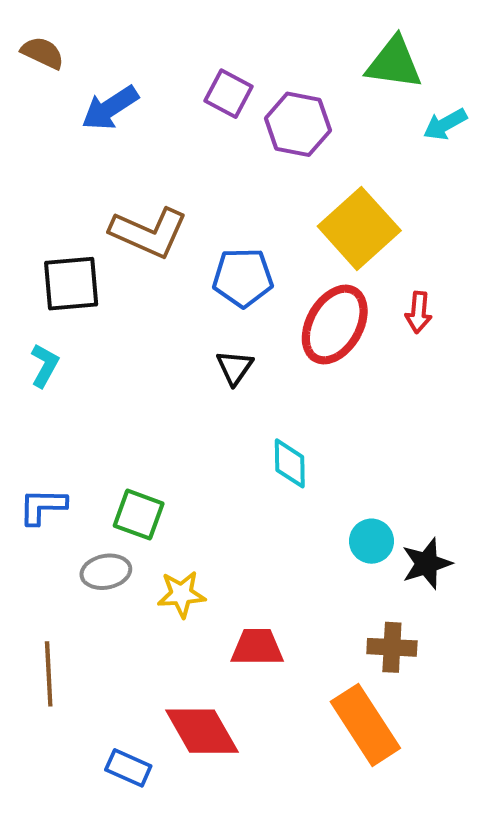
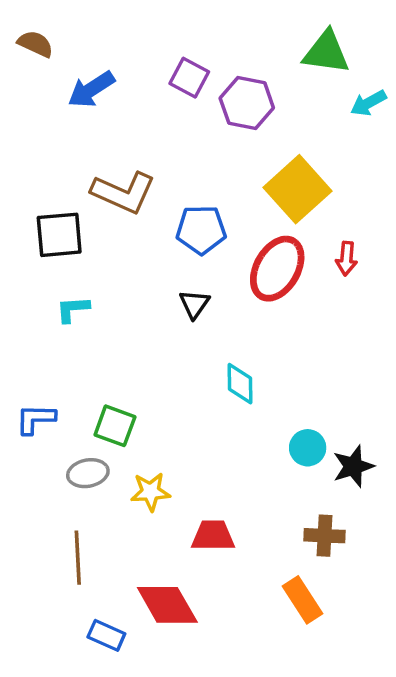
cyan L-shape: (45, 365) -> (73, 309), moved, turned -123
brown line: (49, 674) -> (78, 558), moved
orange rectangle: (365, 725) -> (303, 600), size x0.7

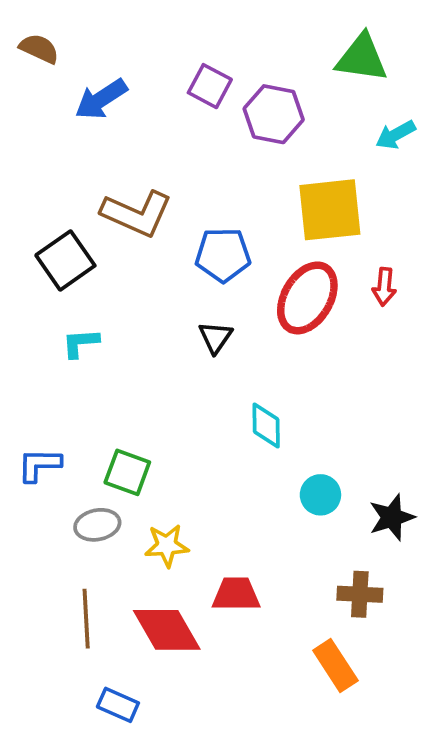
cyan arrow: (368, 103) -> (395, 135), moved
yellow square: (297, 189) -> (330, 210), turned 36
black square: (59, 235) -> (65, 260), turned -30
cyan circle: (308, 448) -> (320, 495), moved
red diamond: (167, 605) -> (167, 630), moved

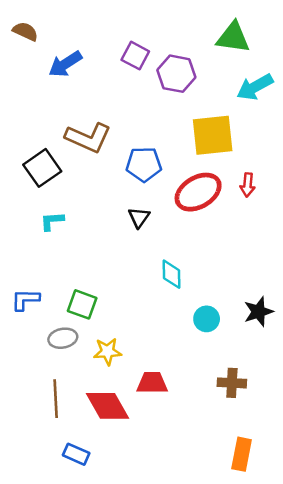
cyan arrow: (395, 135) -> (255, 87), size x1.4
red ellipse: (307, 298) -> (198, 192), turned 30
black star: (392, 517) -> (258, 312), moved
orange rectangle: (335, 665) -> (242, 454), moved, turned 44

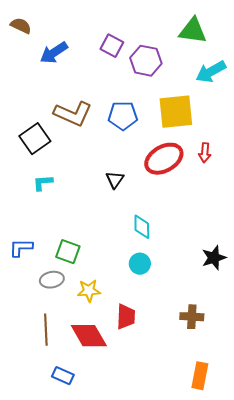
blue pentagon: (144, 164) -> (123, 116), moved
cyan circle: (207, 319) -> (140, 264), moved
red trapezoid: (152, 383) -> (126, 317), turned 92

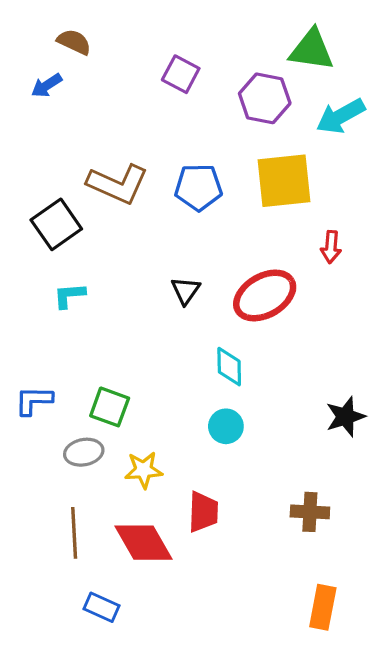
brown semicircle: (21, 26) -> (74, 42), moved
blue arrow: (54, 53) -> (47, 85), moved, size x0.7
purple hexagon: (146, 61) -> (265, 98), moved
red ellipse: (164, 159) -> (265, 295), moved

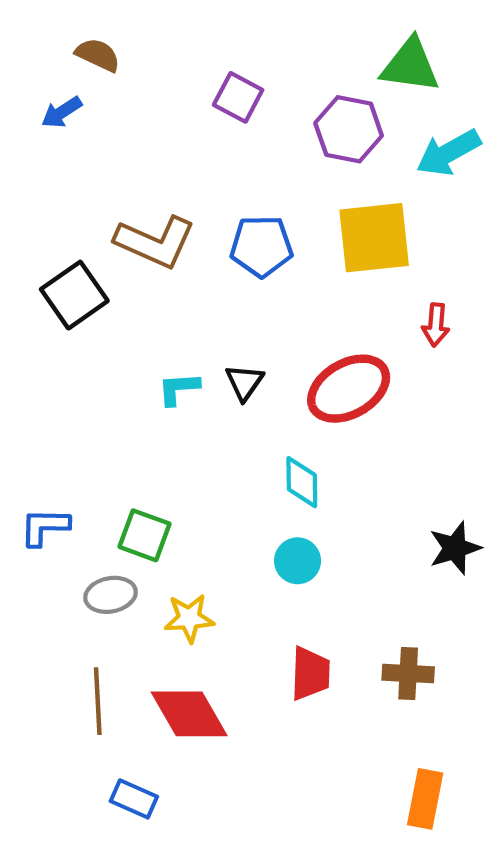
cyan L-shape: (69, 295) -> (179, 389), moved
red trapezoid: (203, 512) -> (310, 673), moved

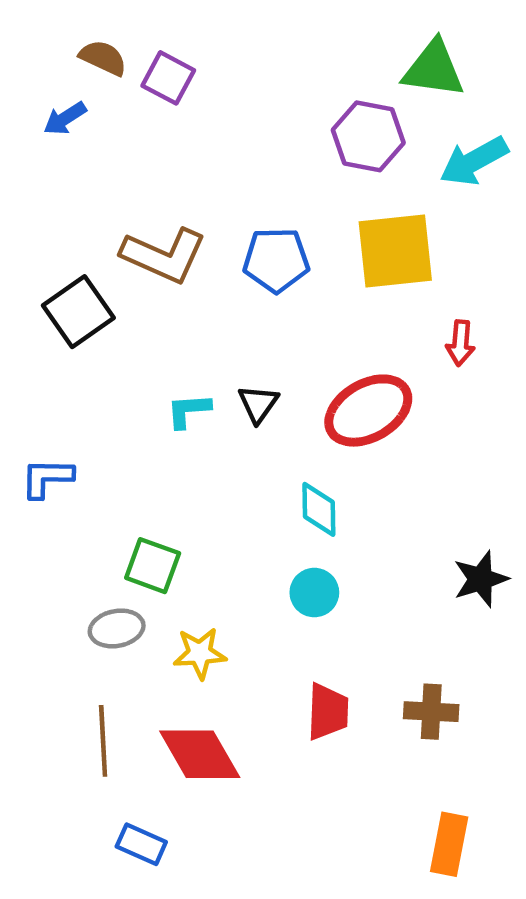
purple square: (238, 97) -> (168, 78), moved
blue L-shape: (45, 527) -> (47, 478), moved

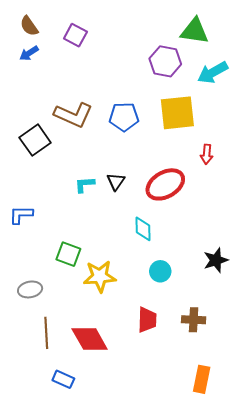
brown semicircle: (103, 58) -> (29, 26), moved, turned -150
cyan circle: (314, 593) -> (160, 271), moved
gray ellipse: (117, 628) -> (30, 289), moved
yellow star: (200, 653) -> (100, 276), moved, size x1.4

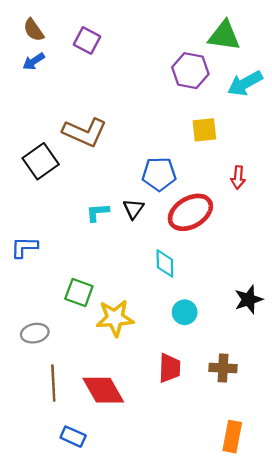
yellow square: (177, 113) -> (204, 130), size x0.6
blue pentagon: (124, 117) -> (159, 174), moved

